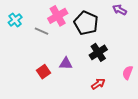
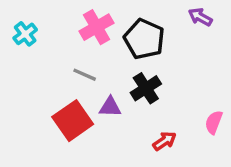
gray line: (41, 31) -> (85, 75), moved
black cross: (98, 52) -> (146, 88), moved
red square: (43, 72) -> (73, 121), size x1.6

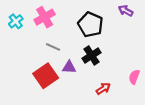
pink cross: (97, 27) -> (45, 17), moved

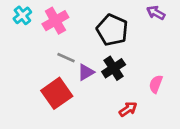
cyan cross: (16, 21) -> (22, 15), moved
purple triangle: (69, 67) -> (86, 72), moved, turned -32
pink semicircle: (134, 77) -> (156, 84), moved

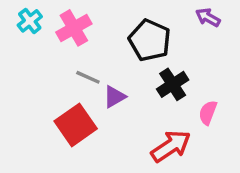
black cross: (114, 68) -> (173, 84), moved
red arrow: (128, 109) -> (171, 146), size x1.6

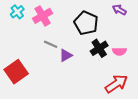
pink semicircle: (208, 113) -> (119, 51), moved, turned -112
red square: (76, 125) -> (16, 72), moved
red arrow: (171, 146) -> (116, 84), moved

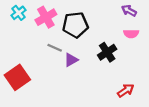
black pentagon: (86, 23) -> (75, 25), moved, turned -30
pink semicircle: (119, 51) -> (131, 34), moved
red arrow: (116, 84) -> (126, 90), size x0.7

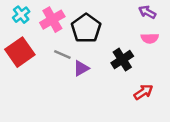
black pentagon: (75, 25) -> (86, 28), turned -30
red square: (17, 77) -> (20, 52), moved
red arrow: (126, 90) -> (143, 92), moved

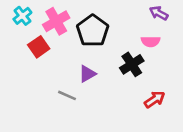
pink semicircle: (150, 38) -> (151, 41), moved
red square: (20, 52) -> (39, 47), moved, size x0.7
gray line: (62, 55) -> (67, 95), moved

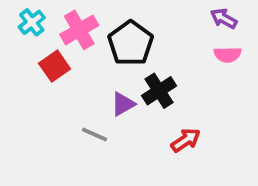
pink semicircle: (151, 41) -> (228, 55), moved
black cross: (132, 64) -> (159, 91), moved
red arrow: (155, 99) -> (186, 140), moved

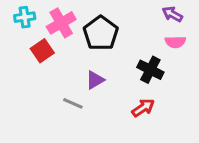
cyan cross: (32, 22) -> (25, 17), turned 30
black cross: (159, 91) -> (150, 70), moved, turned -30

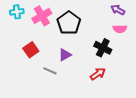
red square: (42, 51) -> (31, 50), moved

